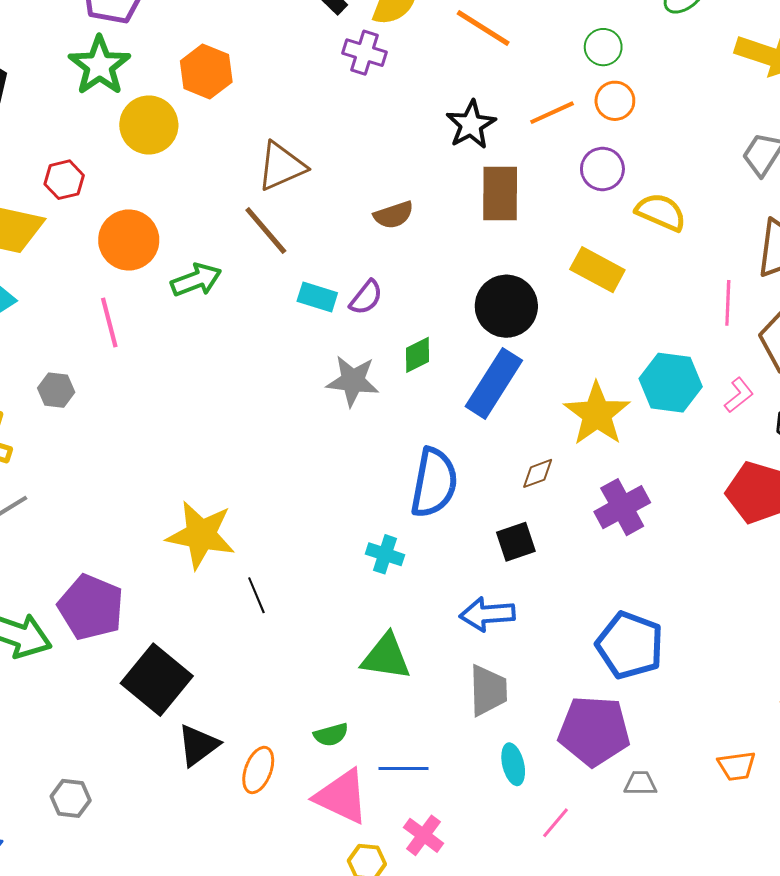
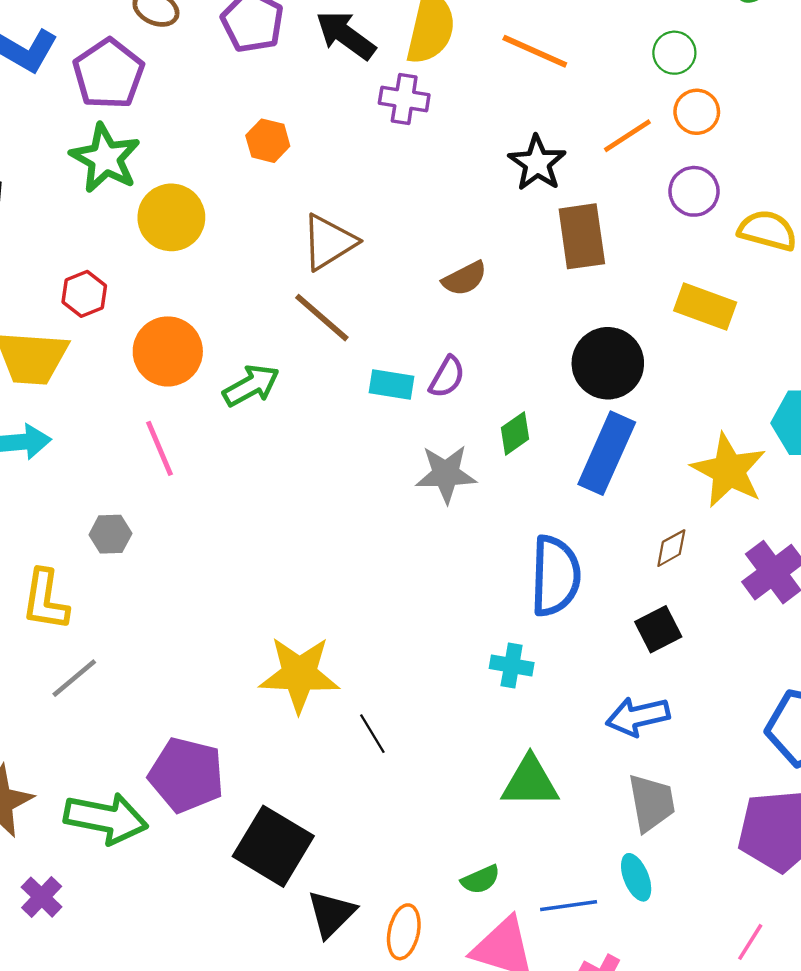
orange hexagon: (206, 72) -> (268, 141), moved, size x0.7
cyan ellipse: (513, 764) -> (636, 877), moved

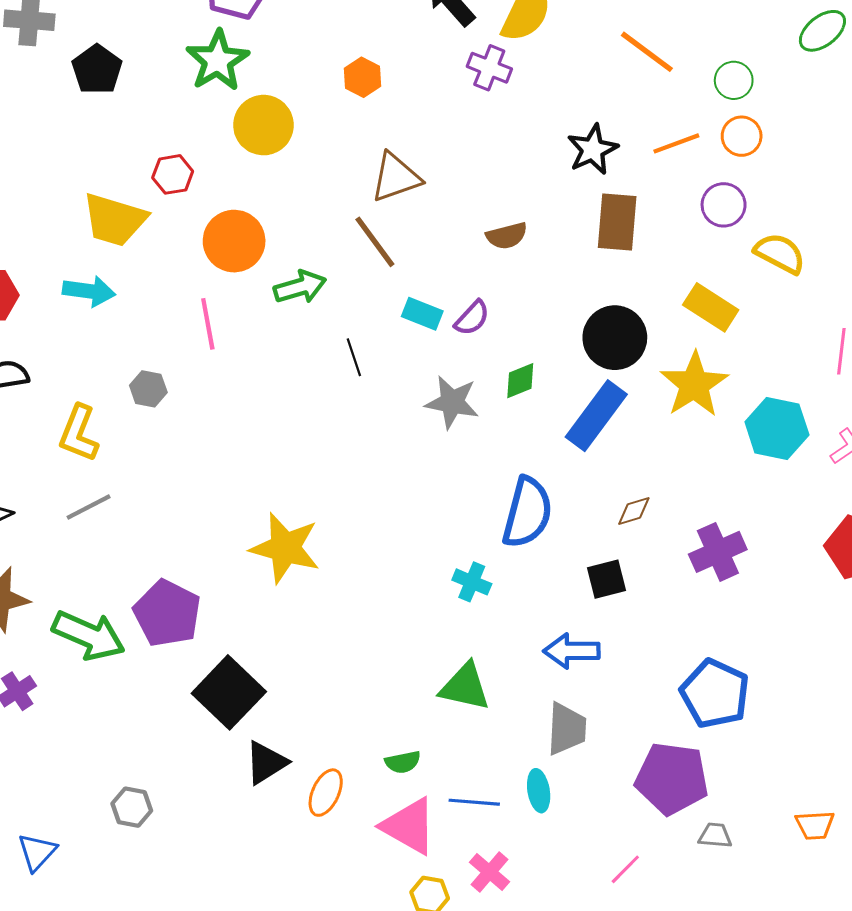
orange line: (535, 51) -> (647, 52), moved
yellow star: (729, 470) -> (694, 385), moved
black line: (372, 734) -> (354, 357), moved

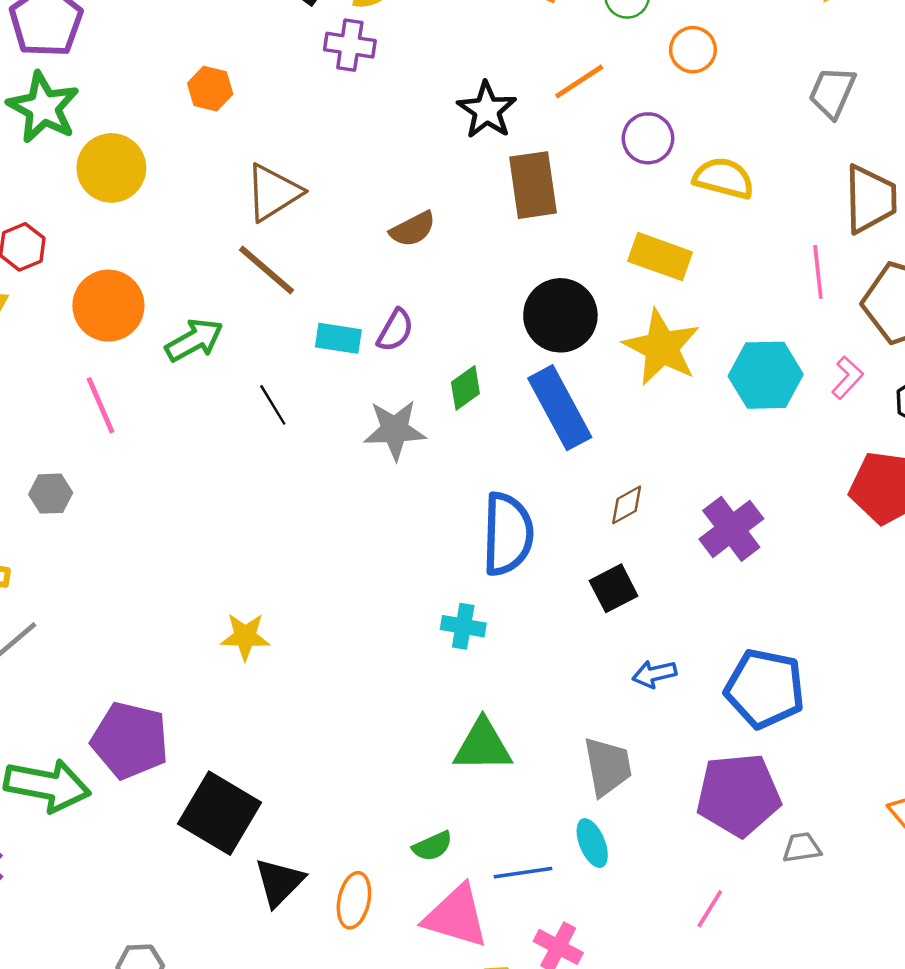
orange circle: (742, 136) -> (693, 50), moved
blue rectangle: (596, 416) -> (560, 408), turned -52
yellow star: (285, 548) -> (245, 636), size x0.6
blue arrow: (572, 651) -> (654, 674), moved, size x0.7

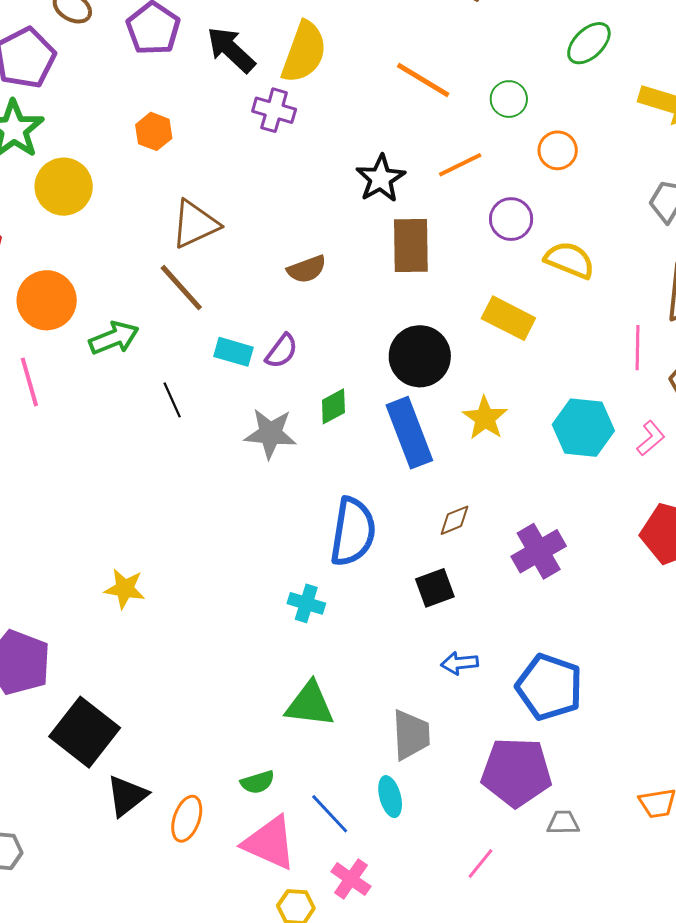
yellow star: (662, 347) -> (485, 418), moved, size x0.7
blue line: (523, 873) -> (330, 814), turned 48

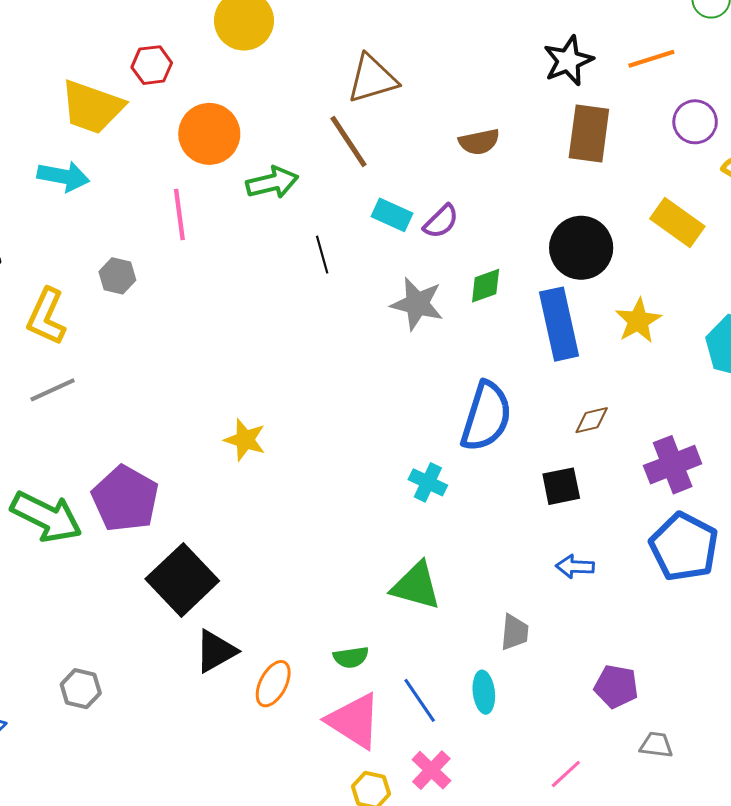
blue pentagon: (549, 687) -> (684, 547), moved
gray trapezoid: (411, 735) -> (515, 632), size x0.7
purple pentagon: (516, 772) -> (616, 686), size x0.6

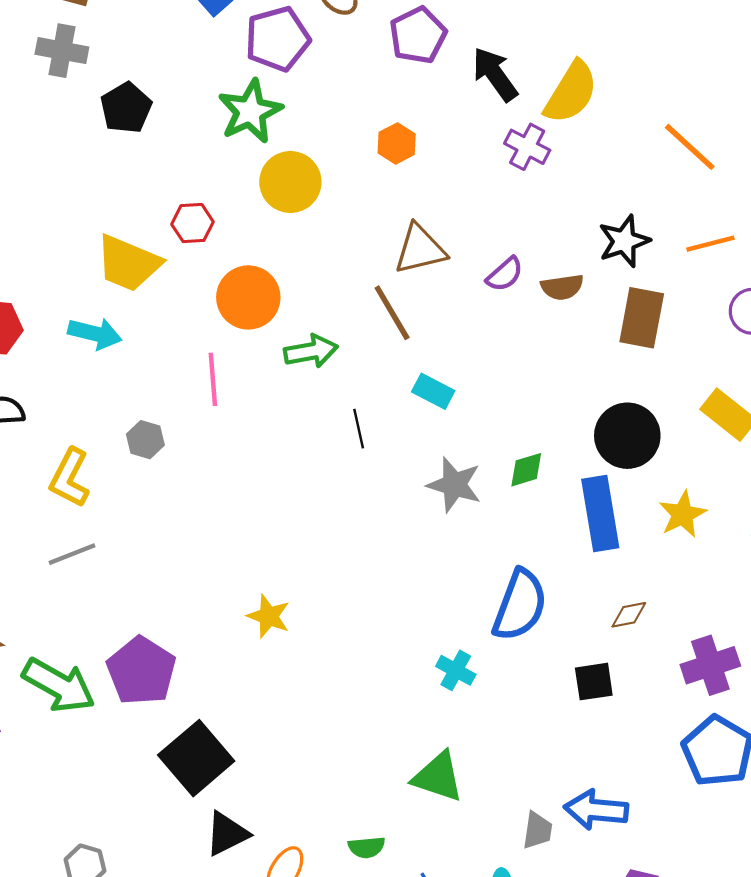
brown semicircle: (479, 142) -> (562, 287), moved
purple semicircle: (441, 221) -> (505, 274), moved
blue arrow: (575, 567) -> (596, 810), moved, size x1.6

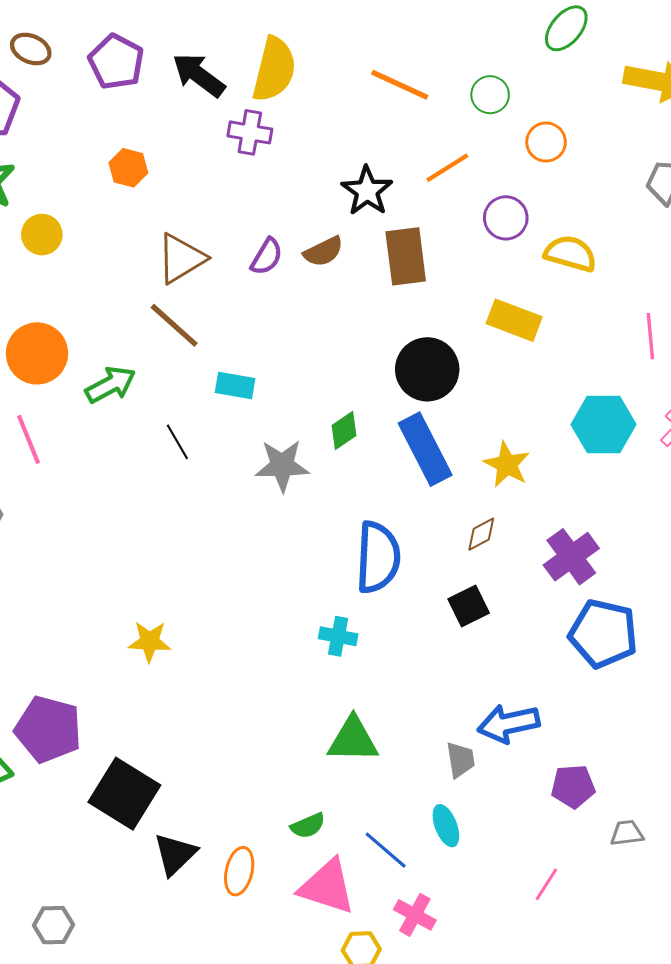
yellow circle: (290, 182) -> (42, 235), size x0.7
yellow star: (682, 514) -> (507, 465), moved

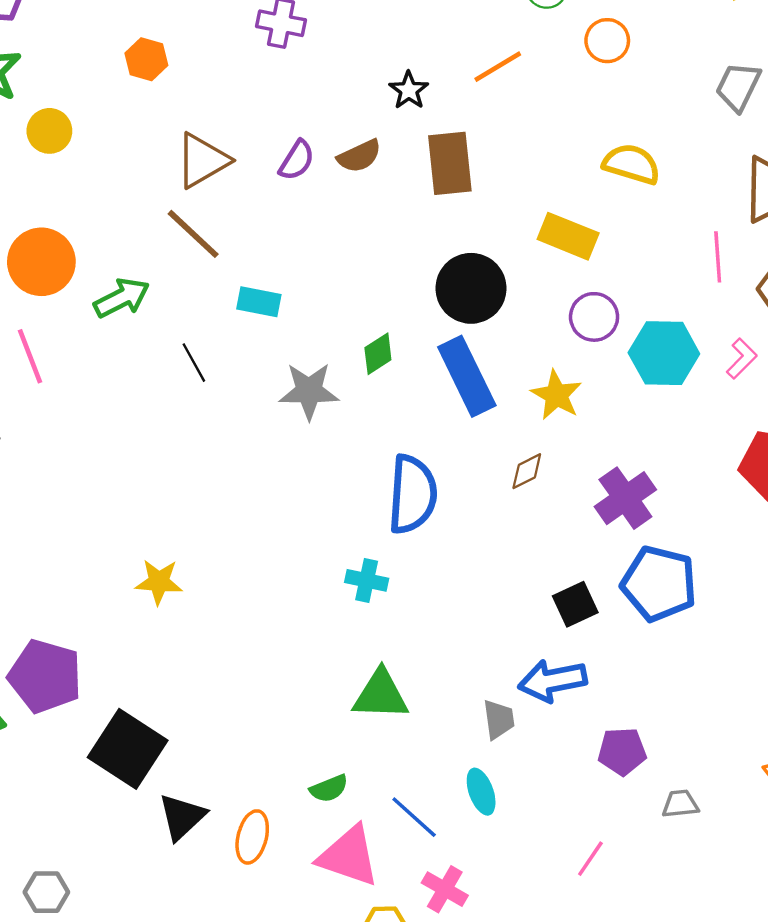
black star: (367, 191) -> (409, 90), size x0.7
purple circle: (506, 218) -> (594, 317), moved
black square: (469, 606) -> (575, 604), moved

